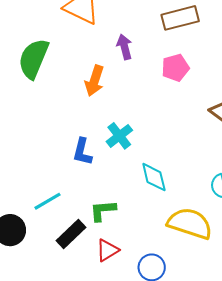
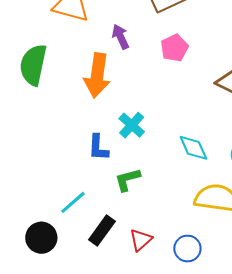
orange arrow: (94, 81) -> (97, 75), size x1.4
cyan diamond: (154, 177) -> (193, 148), moved
green L-shape: (103, 210) -> (127, 180), moved

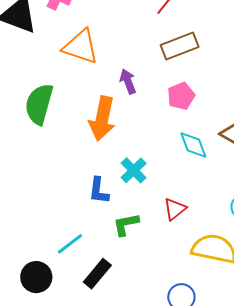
cyan diamond: (193, 148) -> (193, 145), moved
red triangle: (141, 240) -> (175, 209), moved

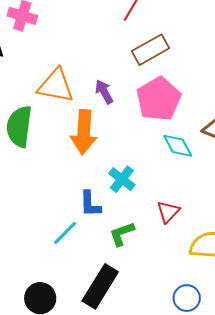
orange triangle: (81, 47) -> (56, 86), moved
pink pentagon: (181, 96) -> (159, 99), size x1.6
cyan line: (70, 244) -> (65, 233), moved
black rectangle: (97, 274) -> (100, 286), size x1.4

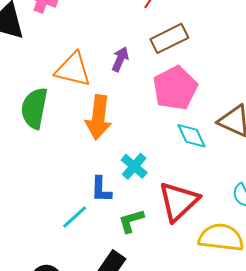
purple arrow: (104, 92) -> (120, 59), moved, turned 50
red triangle: (168, 212) -> (179, 201), size x1.8

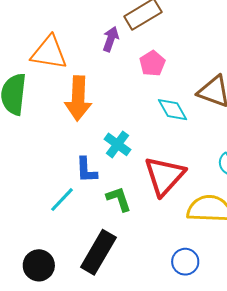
purple arrow: (120, 59) -> (111, 39), moved
pink pentagon: (175, 88) -> (152, 63), size x0.6
green L-shape: (131, 221) -> (119, 199), turned 92

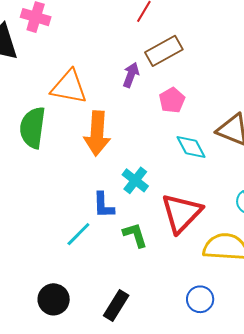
black rectangle: (98, 252) -> (116, 305), moved, size x0.7

